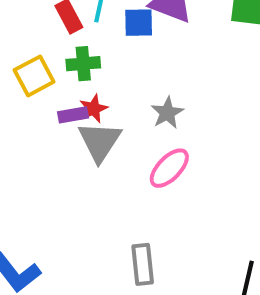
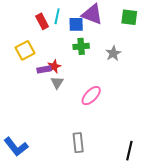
green cross: (83, 64) -> (81, 46), moved
gray star: (167, 113) -> (113, 53), moved
gray triangle: (100, 141) -> (57, 82), size x0.6

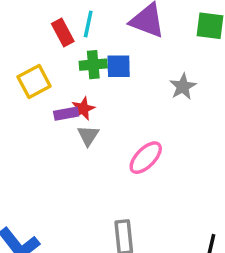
blue square: (76, 24) -> (119, 66), moved
green cross: (81, 46) -> (93, 65), moved

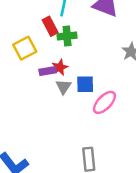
red rectangle: (63, 32) -> (50, 26), moved
blue square: (119, 66) -> (85, 84), moved

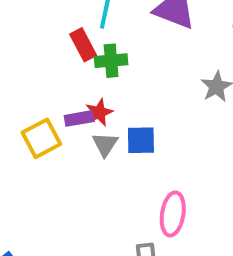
yellow square: (25, 48) -> (41, 138), moved
pink ellipse: (104, 102) -> (173, 214), moved, turned -35

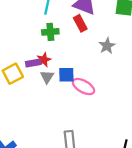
red rectangle: (83, 45) -> (80, 23), moved
pink ellipse: (173, 214) -> (83, 87), moved, turned -70

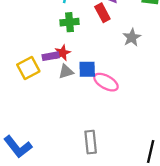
gray triangle: (47, 77) -> (66, 72), turned 40

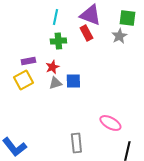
gray star: (132, 37) -> (119, 36), moved
purple rectangle: (51, 56) -> (28, 61), moved
pink ellipse: (106, 82) -> (110, 123), moved

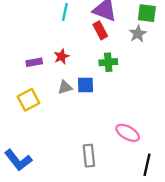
green cross: (58, 41) -> (108, 62), moved
red star: (52, 67) -> (62, 56), moved
yellow square: (23, 80) -> (28, 100), moved

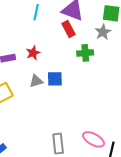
green cross: (108, 62) -> (85, 53), moved
pink ellipse: (128, 133) -> (93, 139), moved

